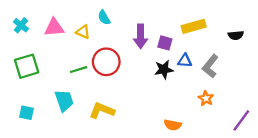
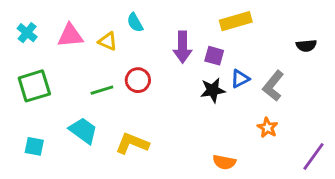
yellow rectangle: (194, 26) -> (236, 21), moved
blue triangle: (185, 61) -> (240, 79), turned -32
red circle: (106, 62) -> (138, 80), size x0.7
cyan trapezoid: (64, 101) -> (83, 131), turned -35

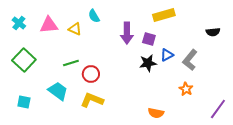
red circle: (138, 80) -> (91, 74), moved
green square: (34, 86) -> (24, 60), turned -30

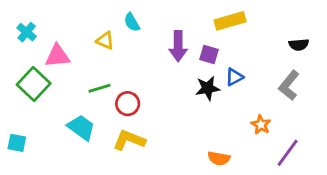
pink triangle: (49, 25) -> (57, 56), moved
gray L-shape: (190, 60) -> (289, 85), moved
cyan square: (24, 102) -> (17, 143), moved
purple line: (218, 109) -> (288, 153), moved

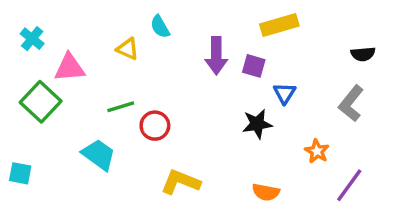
blue triangle: (234, 77) -> (285, 93), turned -30
black star: (208, 88) -> (257, 124), moved
yellow L-shape: (129, 140) -> (180, 182), moved

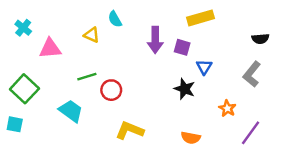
green square: (41, 102) -> (24, 89), moved
black star: (257, 124) -> (185, 89), turned 30

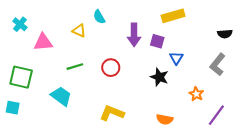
green square: (24, 89) -> (21, 77), turned -30
red circle: (111, 90) -> (111, 68), moved

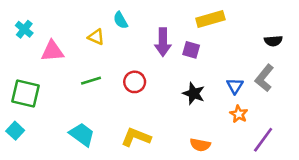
blue triangle: (176, 58) -> (235, 86), moved
cyan trapezoid: (61, 96) -> (82, 135), moved
cyan square: (13, 108) -> (15, 131), turned 32

